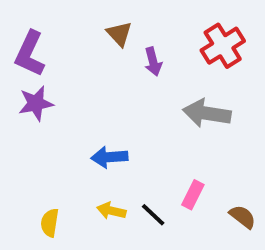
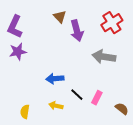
purple arrow: (153, 62) -> (77, 31), size x1.5
black line: (153, 215) -> (77, 95), moved

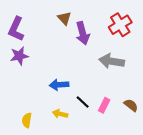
brown semicircle: (122, 109) -> (131, 105), moved

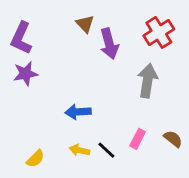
gray arrow: (112, 61) -> (147, 81), turned 90
black line: (83, 102) -> (106, 150), moved
yellow semicircle: (27, 120) -> (35, 159), turned -144

